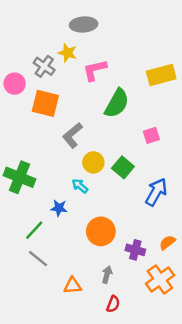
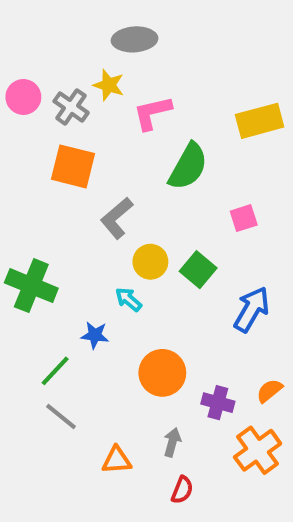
pink circle: (15, 84) -> (23, 97), moved

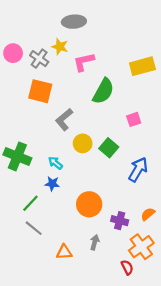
cyan arrow: (129, 299) -> (55, 163), moved
red semicircle: (182, 490) -> (127, 267), moved, turned -48

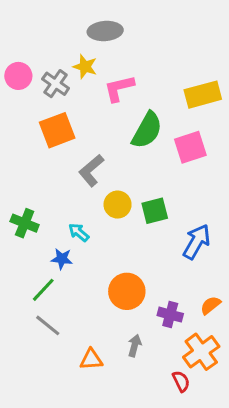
orange square: (40, 91) -> (57, 130), turned -35
pink square: (134, 119) -> (190, 147), moved, size x1.5
green square: (109, 148) -> (155, 211), turned 36
green cross: (17, 156) -> (25, 223), size x0.7
blue star: (52, 184) -> (62, 259), moved

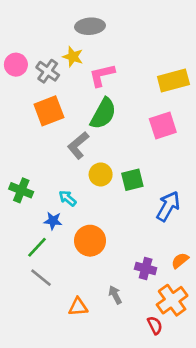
green semicircle: (147, 130) -> (103, 114), moved
orange circle: (127, 291) -> (90, 241), moved
gray arrow: (135, 346) -> (115, 295), turned -42

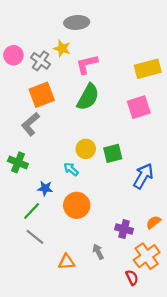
gray L-shape: (78, 145) -> (30, 124), moved
cyan arrow: (68, 198) -> (71, 169), moved

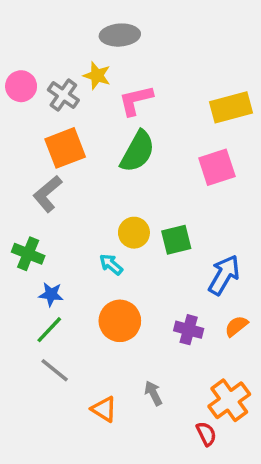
blue star: (45, 188) -> (51, 294), moved
orange semicircle: (153, 222) -> (236, 326), moved
purple cross: (124, 229) -> (189, 330), moved
orange triangle: (67, 262) -> (104, 409), turned 36

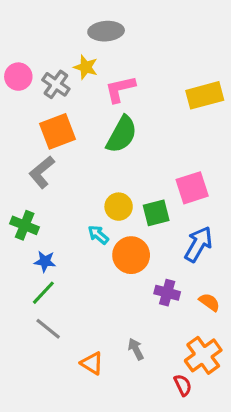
pink square: (217, 167) -> (192, 188), moved
orange circle: (120, 321) -> (131, 255), moved
orange semicircle: (236, 326) -> (209, 302), moved, turned 75

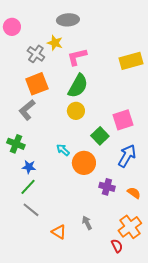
pink circle: (18, 77) -> (12, 27), moved
yellow circle: (119, 207) -> (76, 111), moved
green square: (156, 213) -> (100, 136), turned -30

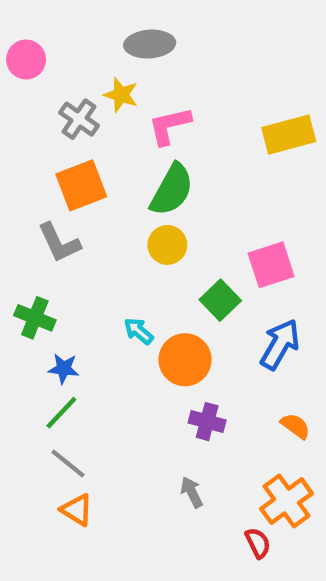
gray L-shape: (27, 110) -> (59, 243), turned -75
purple cross: (107, 187) -> (207, 422), moved
orange triangle: (59, 232) -> (77, 510), moved

